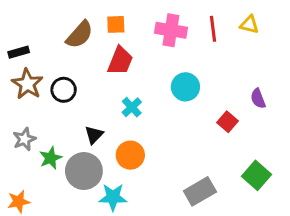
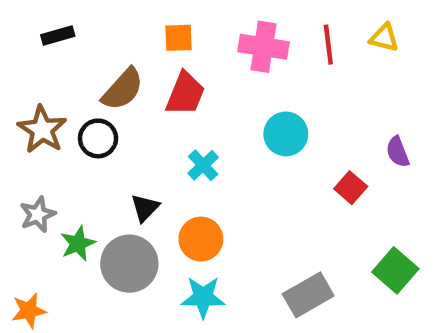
brown semicircle: (80, 35) -> (123, 89), moved
black rectangle: (19, 52) -> (58, 36), moved
cyan star: (113, 197) -> (203, 297), moved

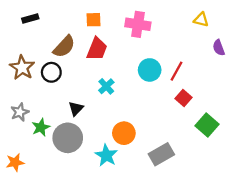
red line: (328, 45) -> (177, 71), moved, turned 36
purple semicircle: (398, 152) -> (219, 48), moved
orange circle: (201, 239) -> (124, 133), moved
green square: (395, 270) -> (207, 125), moved
cyan star: (203, 297) -> (106, 155), turned 30

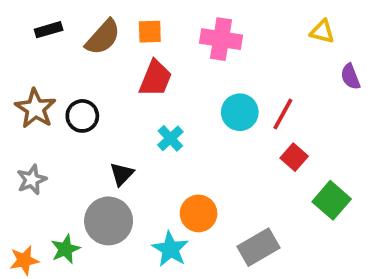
brown semicircle: (64, 47) -> (103, 37), moved
green star: (41, 127) -> (65, 249), moved

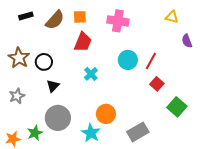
black triangle: (122, 174) -> (53, 86), moved

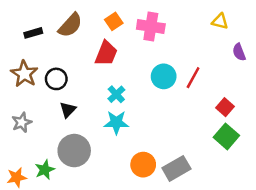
black rectangle: (26, 16) -> (33, 33), moved
orange square: (80, 17) -> (114, 21), moved, turned -32
red square: (157, 84) -> (225, 107), moved
orange circle: (106, 114) -> (143, 165), moved
cyan star: (91, 133) -> (116, 122), moved, turned -30

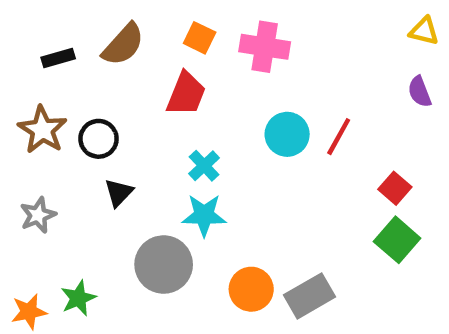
orange square: (114, 21) -> (200, 38), turned -30
yellow triangle: (220, 21) -> (424, 31), moved
gray circle: (74, 151) -> (164, 265), moved

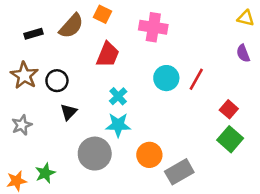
orange square: (200, 38) -> (102, 14), moved
orange circle: (251, 289) -> (149, 155), moved

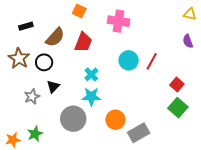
brown semicircle: (71, 26) -> (55, 37), moved
gray star: (22, 125) -> (32, 97), moved

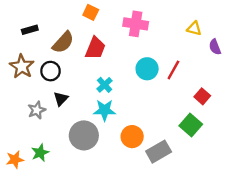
yellow triangle: (190, 14) -> (194, 29), moved
green square: (178, 108) -> (191, 125), moved

